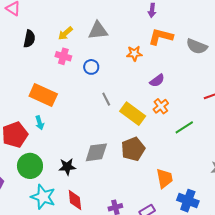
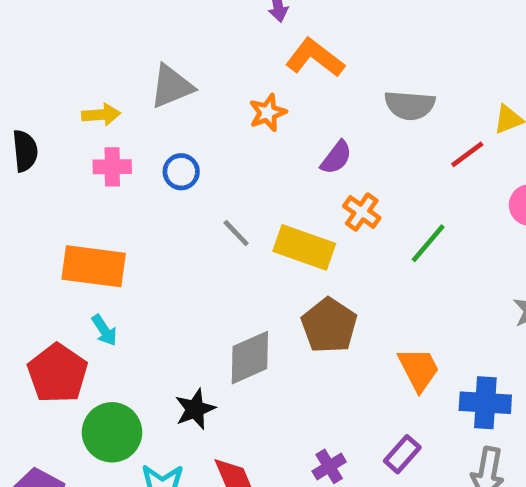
yellow arrow: (65, 33) -> (101, 115), turned -126
orange L-shape: (161, 37) -> (315, 58), turned 40
gray semicircle: (197, 46) -> (410, 105), moved

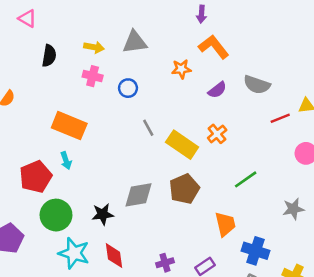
purple semicircle: (336, 158) -> (217, 90), moved
green line: (428, 243) -> (246, 179), moved

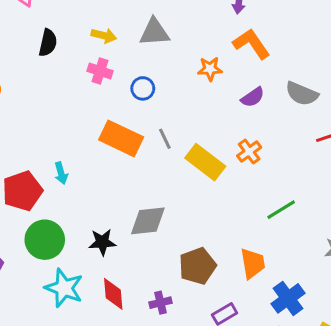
orange rectangle: (69, 126) -> (121, 138), moved
brown pentagon: (184, 189) -> (197, 266), moved
blue cross: (256, 251) -> (288, 298), turned 32
purple cross: (165, 263) -> (161, 303), moved

